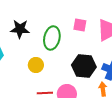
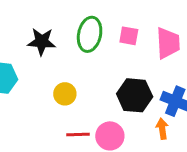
green ellipse: (52, 38) -> (90, 34), moved

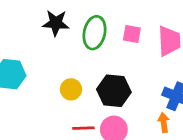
black star: (42, 42) -> (56, 23), moved
black hexagon: (135, 95) -> (114, 91), moved

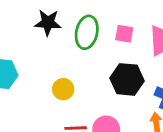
black hexagon: (114, 91) -> (127, 79), moved

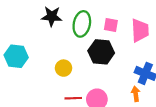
black hexagon: (127, 79) -> (101, 52), moved

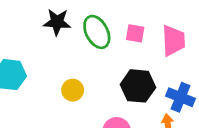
green ellipse: (82, 24) -> (97, 32), turned -40
black hexagon: (101, 52) -> (138, 86), moved

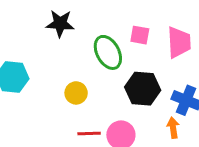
green ellipse: (97, 32) -> (108, 52), moved

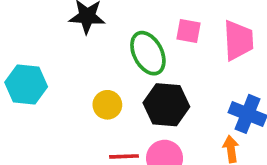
black hexagon: (143, 89) -> (166, 105), moved

